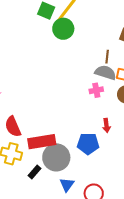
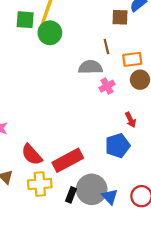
gray semicircle: (105, 73) -> (90, 67), moved
gray circle: (56, 157) -> (92, 189), moved

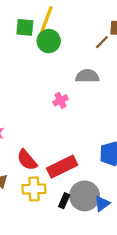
brown line: (106, 46) -> (102, 42), moved, turned 56
pink cross: (107, 86) -> (61, 100), moved
blue triangle: (110, 197) -> (102, 204), turned 35

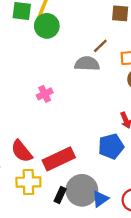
brown line: (102, 42) -> (100, 46), moved
pink cross: (61, 100) -> (45, 94), moved

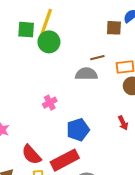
brown line: (100, 46) -> (97, 58), turned 32
blue pentagon: (111, 146) -> (78, 130), moved

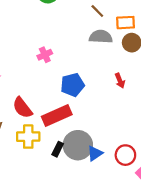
brown line: (97, 58) -> (97, 11), turned 56
gray semicircle: (86, 74) -> (101, 37), moved

